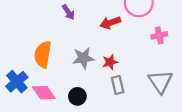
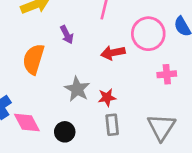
orange semicircle: (43, 54) -> (33, 59), moved
gray star: (83, 58) -> (77, 89), turned 30

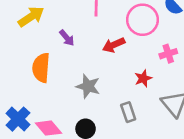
red star: (107, 97) -> (143, 78), moved

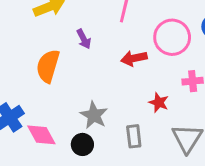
red star: (143, 78) -> (159, 103), turned 30
gray star: (88, 86) -> (94, 115), moved

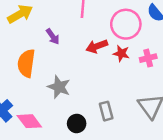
red star: (159, 103) -> (121, 53), moved
gray star: (94, 115) -> (59, 87), moved
black circle: (82, 144) -> (77, 123), moved

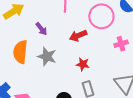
red star: (121, 53) -> (83, 64), moved
gray star: (59, 87) -> (47, 56), moved

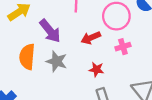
purple arrow: (41, 29) -> (50, 31), size x1.6
pink cross: (121, 44) -> (123, 47), moved

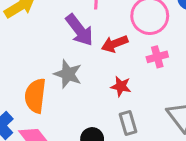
purple arrow: (50, 31) -> (79, 30), moved
orange semicircle: (27, 57) -> (35, 96), moved

